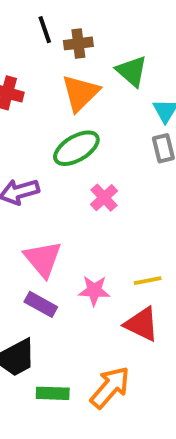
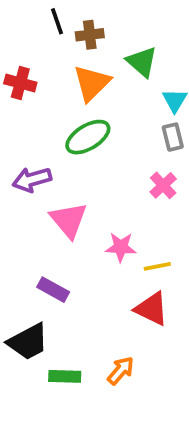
pink cross: (104, 198) -> (163, 185), moved
pink triangle: (43, 259) -> (69, 220), moved
pink star: (94, 291) -> (121, 247), moved
orange arrow: (110, 387) -> (121, 371), size x0.7

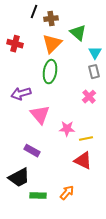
black line: (57, 21) -> (34, 12), turned 40
green ellipse: (88, 137) -> (50, 72), turned -50

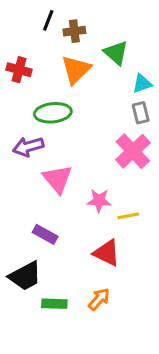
cyan triangle: (95, 53) -> (142, 84), turned 40
green ellipse: (50, 72) -> (53, 113), moved, turned 75
pink cross: (89, 97) -> (133, 151), size x1.6
red triangle: (83, 161) -> (107, 253), moved

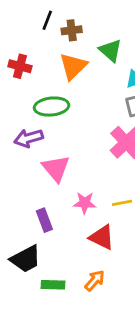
pink star: (99, 201) -> (85, 203), moved
purple rectangle: (45, 234) -> (44, 220), turned 40

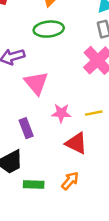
green ellipse: (52, 107) -> (49, 29), moved

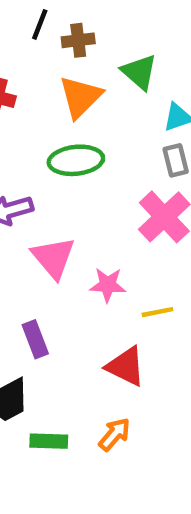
pink star: (61, 113) -> (108, 285), moved

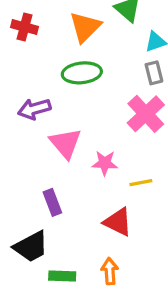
orange arrow: (114, 434) -> (110, 271), turned -45

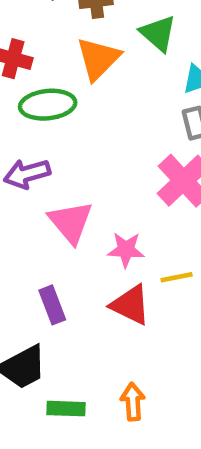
green ellipse: (82, 73) -> (48, 105), moved
red triangle: (118, 222) -> (130, 305), moved

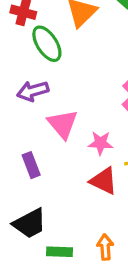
green ellipse: (48, 105) -> (47, 44), turned 63
purple rectangle: (52, 305) -> (31, 165), moved

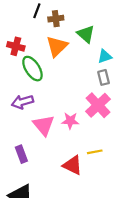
pink star: (100, 143) -> (70, 121), moved

